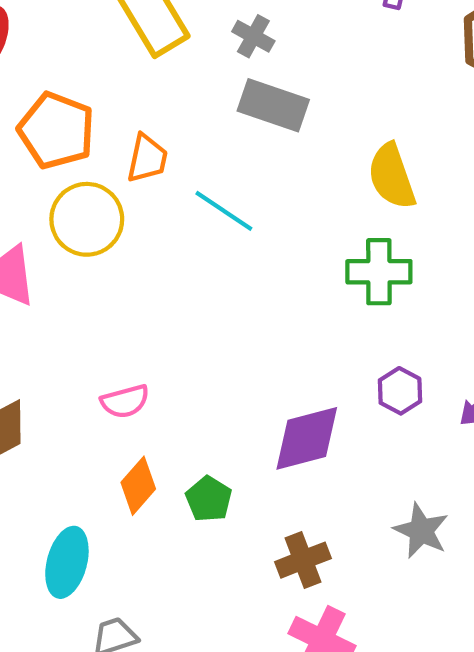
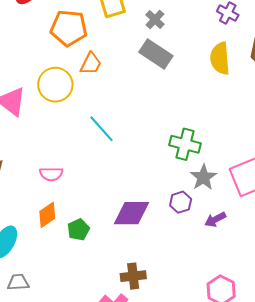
orange pentagon: (56, 131) -> (69, 28), moved, turned -30
yellow semicircle: (392, 176) -> (220, 58), moved
cyan line: (224, 211) -> (101, 129), moved
gray star: (421, 531) -> (203, 177), moved
brown cross: (303, 560) -> (133, 276), moved

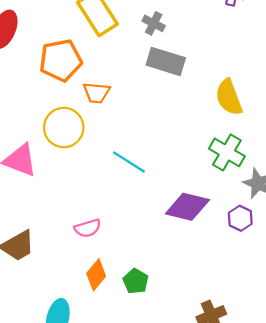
yellow semicircle: (220, 58) -> (229, 97), moved
orange trapezoid: (91, 64) -> (96, 93), turned 85
green cross: (185, 144) -> (227, 152), turned 32
purple diamond: (131, 213) -> (187, 207), moved, turned 30

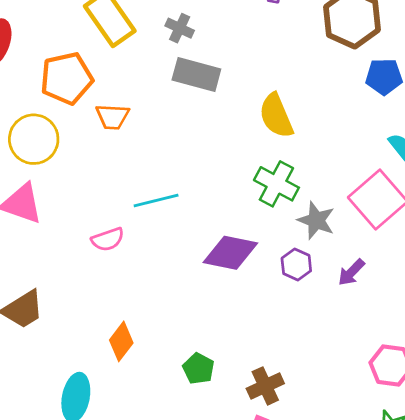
yellow circle: (64, 128) -> (34, 139), moved
cyan line: (129, 162) -> (156, 200), turned -44
pink semicircle: (88, 228) -> (108, 239), moved
green pentagon: (136, 281) -> (198, 369), moved

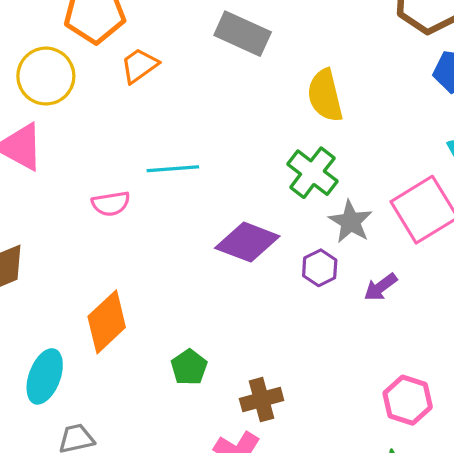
orange trapezoid: (112, 117) -> (139, 66), turned 132
orange diamond: (121, 341) -> (107, 322), size x1.4

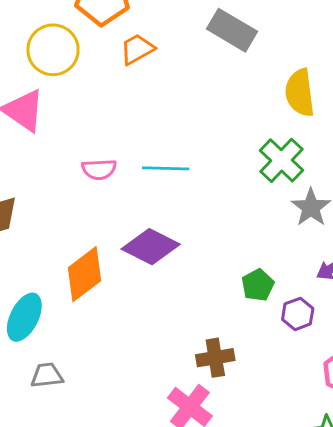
cyan line: (173, 169) -> (166, 168), moved
purple diamond: (247, 242) -> (151, 247), moved
purple hexagon: (320, 268) -> (298, 314), moved
green pentagon: (189, 367) -> (258, 285), moved

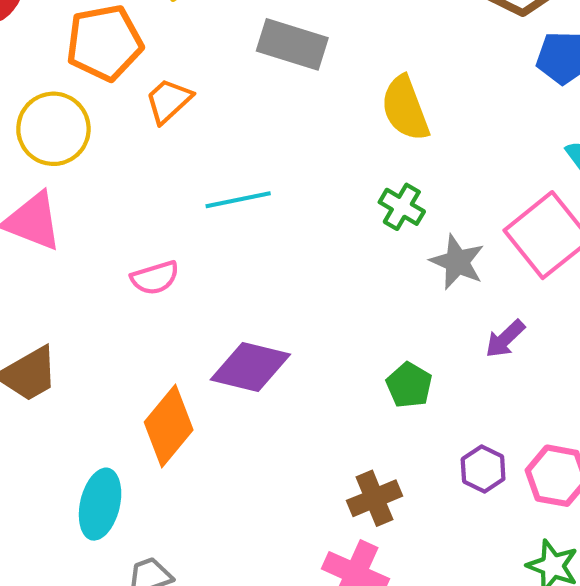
green cross: (281, 160) -> (402, 207), size x0.7
cyan line: (166, 168) -> (238, 200), moved
purple hexagon: (298, 314) -> (483, 469), moved

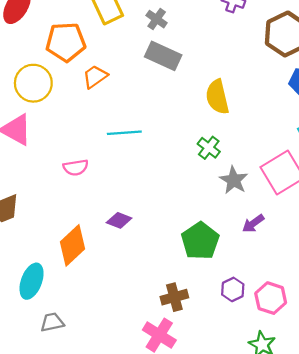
purple diamond: (250, 367) -> (119, 220), size x0.6
green pentagon: (409, 385) -> (200, 241), size x1.6

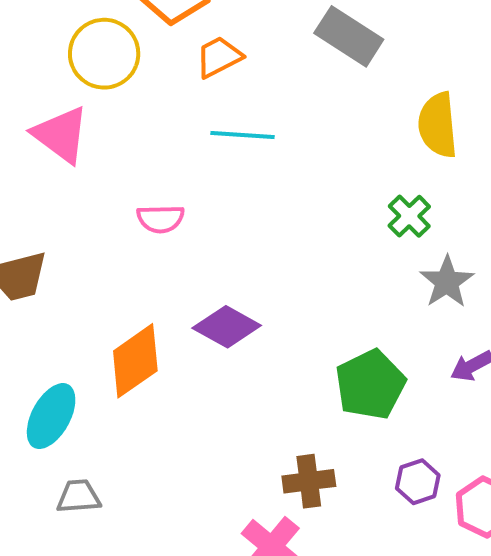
cyan line: (124, 133) -> (243, 135), moved
purple diamond: (119, 220) -> (227, 327), size x1.4

